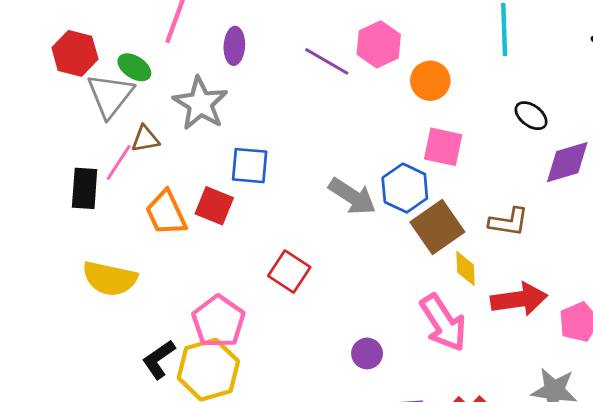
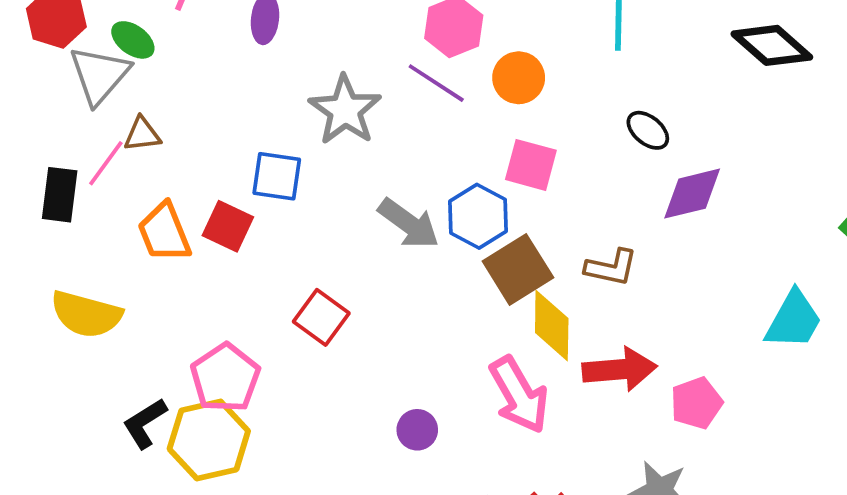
purple line: (327, 61) -> (436, 83), moved
gray star: (200, 103) -> (345, 110), moved
yellow diamond: (465, 268) -> (552, 326), size x1.5

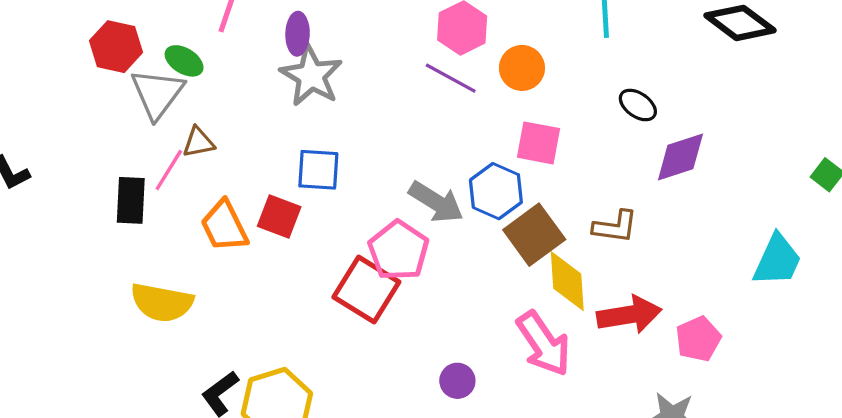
gray star: (345, 110) -> (311, 76), moved
red square: (321, 317) -> (366, 289), size x1.4
pink pentagon: (225, 378) -> (398, 250), moved

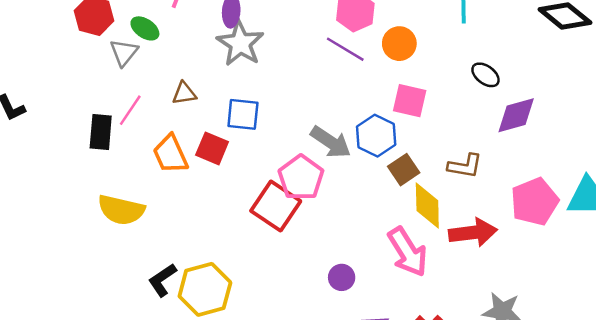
gray triangle: (157, 94) -> (124, 52), size x0.7
brown triangle: (199, 142) -> (184, 93), moved
brown square: (534, 235) -> (404, 170), size x0.7
pink pentagon: (698, 339) -> (535, 202), moved, size x1.4

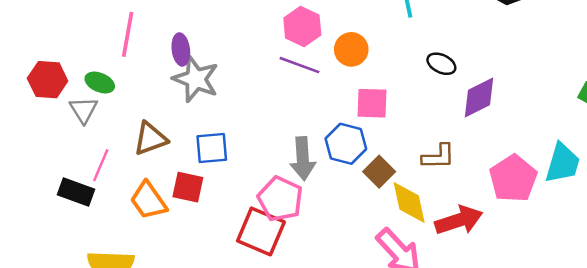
brown triangle: (184, 93) -> (150, 139), size x1.4
black rectangle: (101, 132) -> (76, 192), turned -64
gray arrow: (331, 142) -> (303, 159), turned 63

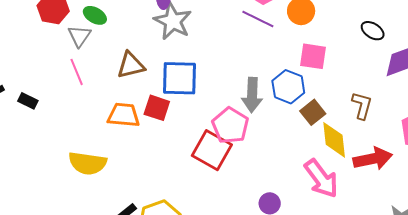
blue square: (212, 148) -> (179, 78), size x1.4
brown L-shape: (438, 157) -> (362, 105), turned -80
pink line: (101, 165) -> (77, 72), moved, turned -52
black rectangle: (76, 192) -> (28, 101), moved, size x0.7
orange trapezoid: (148, 201) -> (124, 115), turned 124

